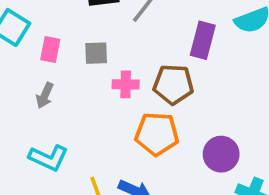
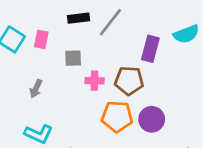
pink rectangle: (50, 49) -> (41, 39), moved
purple circle: (221, 154) -> (152, 119), moved

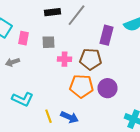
pink rectangle: (41, 39) -> (24, 38), moved
gray arrow: (36, 89) -> (12, 62), moved, turned 48

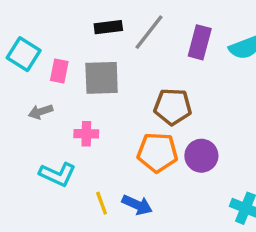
purple rectangle: (106, 35) -> (200, 42), moved
gray square: (48, 42) -> (102, 78), size x1.6
pink cross: (64, 59) -> (86, 134), moved

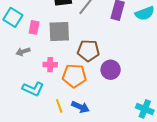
brown pentagon: (173, 107) -> (88, 51), moved
orange pentagon: (157, 152) -> (74, 76), moved
purple circle: (201, 156) -> (111, 70), moved

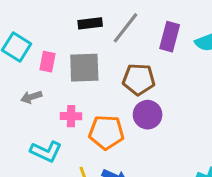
brown pentagon: (88, 51) -> (139, 79), moved
purple circle: (111, 70) -> (148, 115), moved

